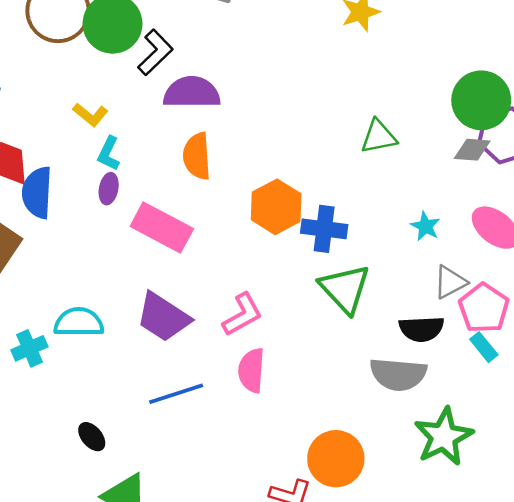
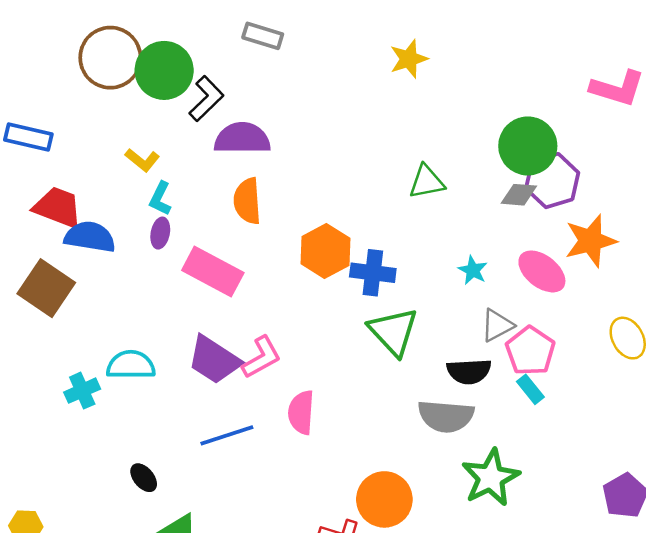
blue semicircle: (37, 193) -> (90, 237), turned 96
pink L-shape: (242, 315) -> (261, 357), moved

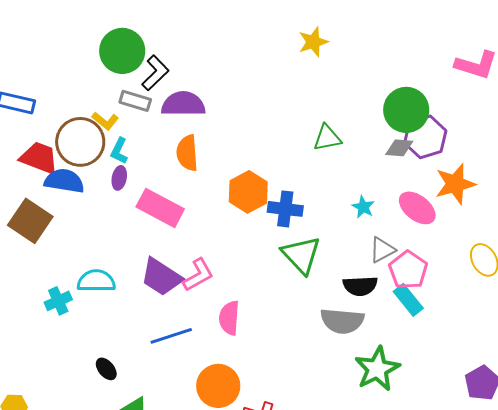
gray rectangle: (263, 36) -> (135, 101), moved
brown circle: (110, 58) -> (80, 142), moved
cyan rectangle: (530, 389) -> (408, 300), size x1.4
orange circle: (384, 499) -> (218, 386), moved

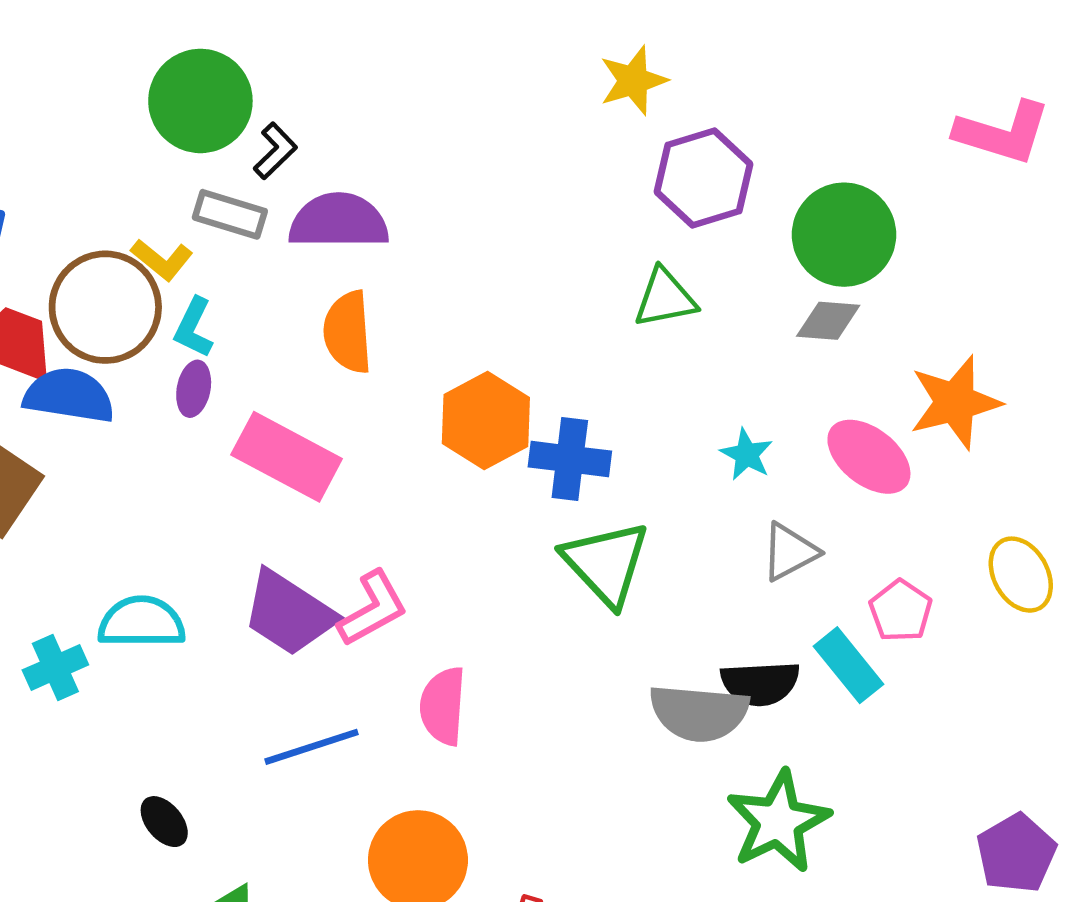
black L-shape: (155, 73) -> (275, 151), size x0.7
purple hexagon: (425, 137) -> (704, 178), moved
pink pentagon: (408, 270) -> (901, 611), moved, size x0.7
black semicircle: (360, 286) -> (760, 683), moved

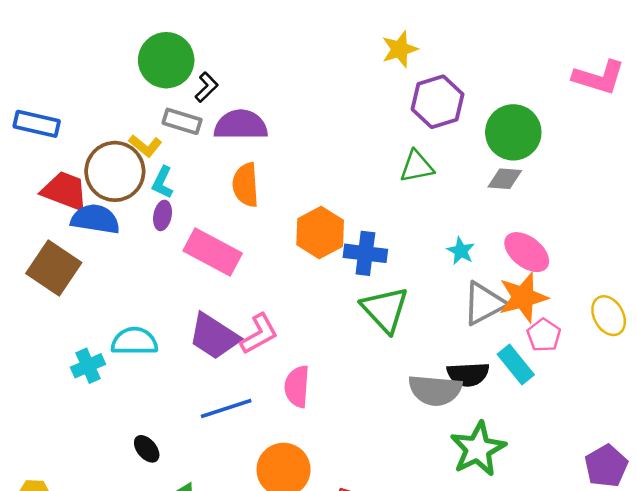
orange star: (955, 402) -> (523, 297), moved
gray triangle: (790, 552) -> (484, 303), size x1.4

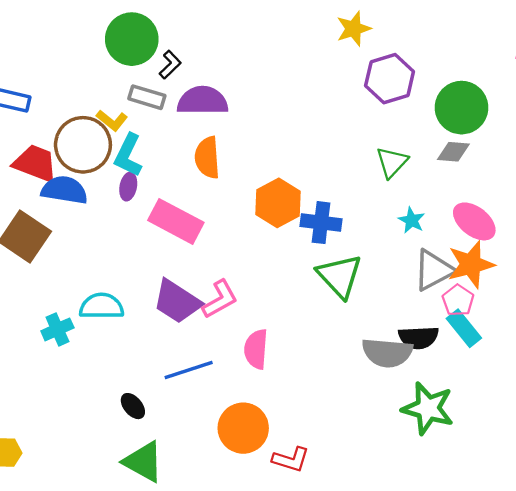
green triangle: (417, 167) -> (392, 162), moved, turned -36
cyan L-shape: (163, 182) -> (128, 155), size x1.4
pink pentagon: (544, 335) -> (458, 300), moved
black ellipse: (147, 449) -> (133, 406), moved
green star: (478, 449) -> (428, 408), turned -30

